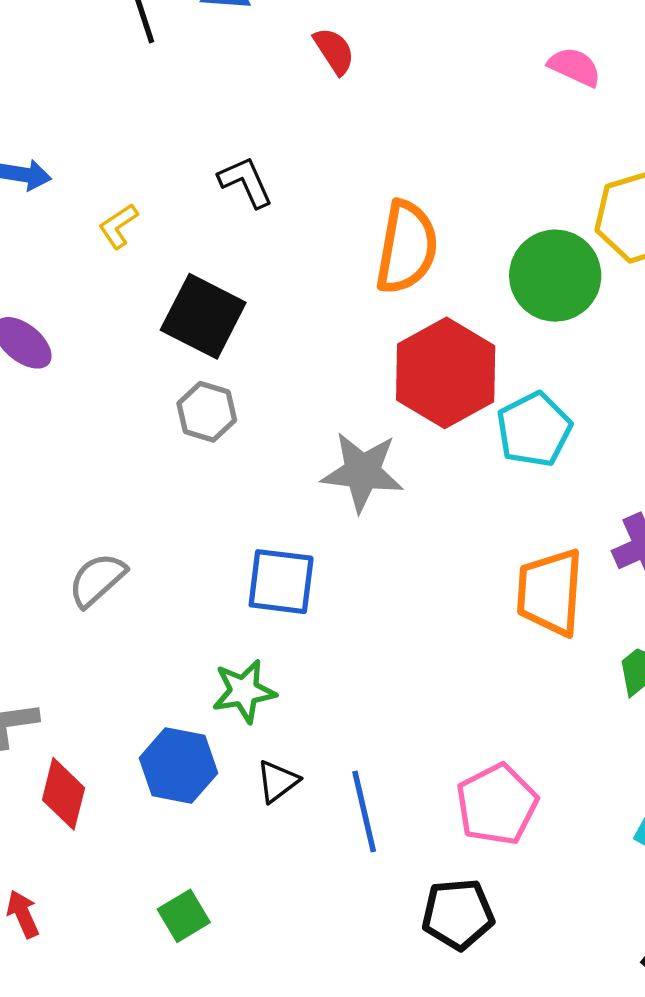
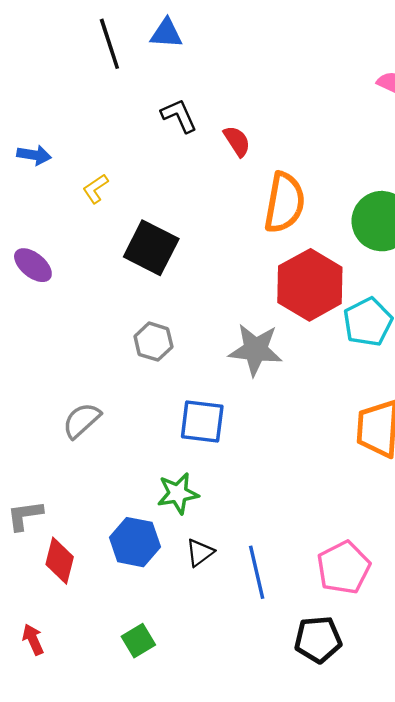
red semicircle: (334, 51) -> (237, 141), moved
black L-shape: (246, 182) -> (179, 116), moved
gray hexagon: (207, 412) -> (153, 342), moved

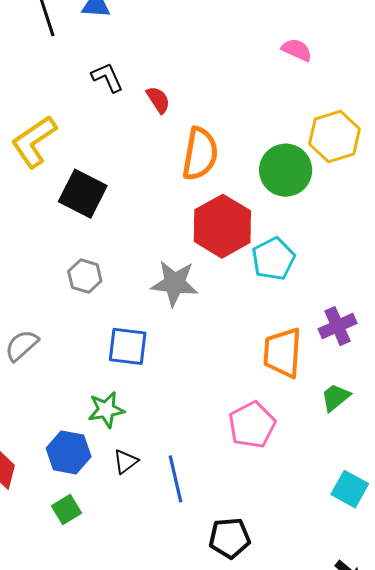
yellow L-shape: (96, 189) -> (34, 142), size x2.0
pink pentagon: (344, 568) -> (252, 425), moved
green square: (138, 641) -> (66, 509), moved

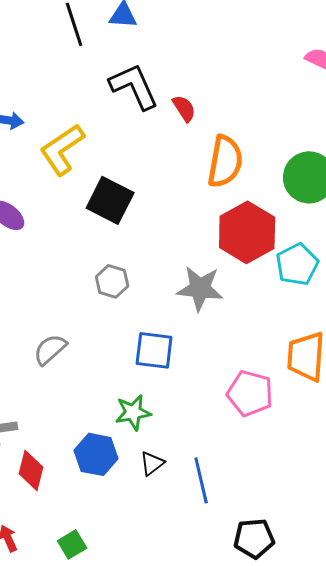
black L-shape: (107, 77) -> (134, 86), size x1.6
pink pentagon: (252, 425) -> (250, 393), moved, turned -30
green square: (66, 509) -> (72, 544), moved

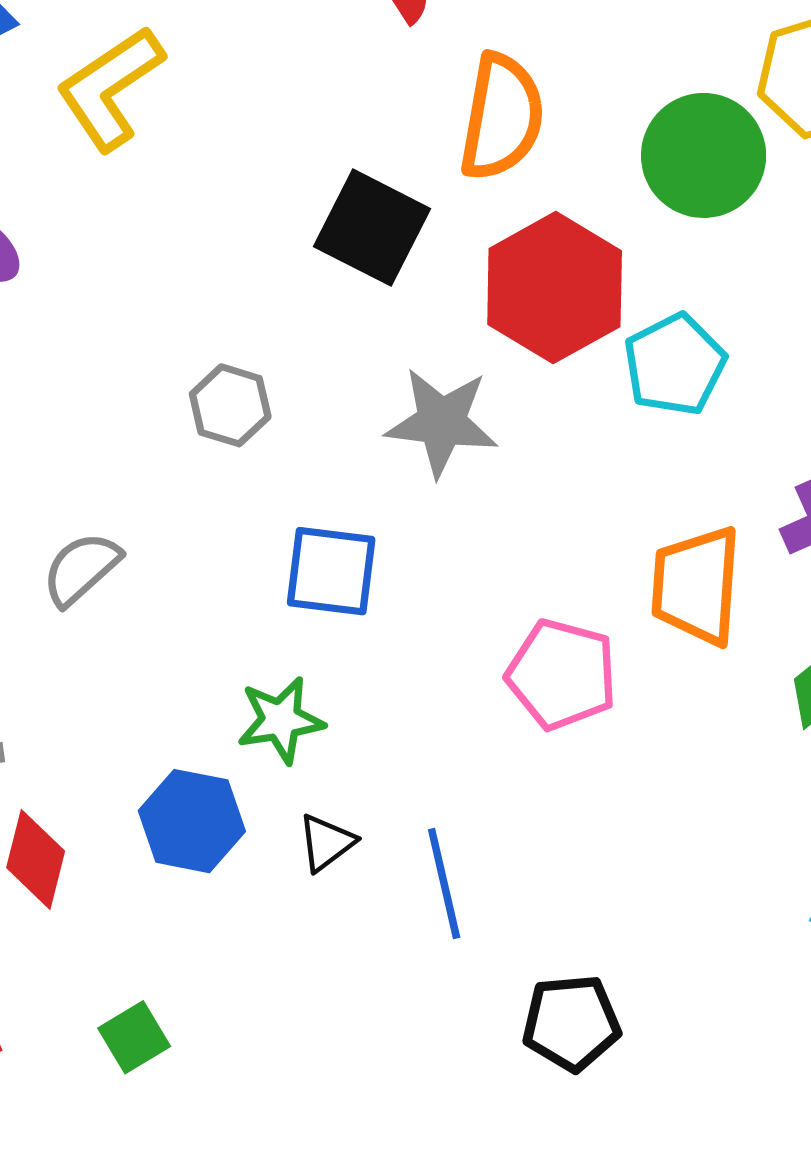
black square: (110, 200) -> (372, 228), moved

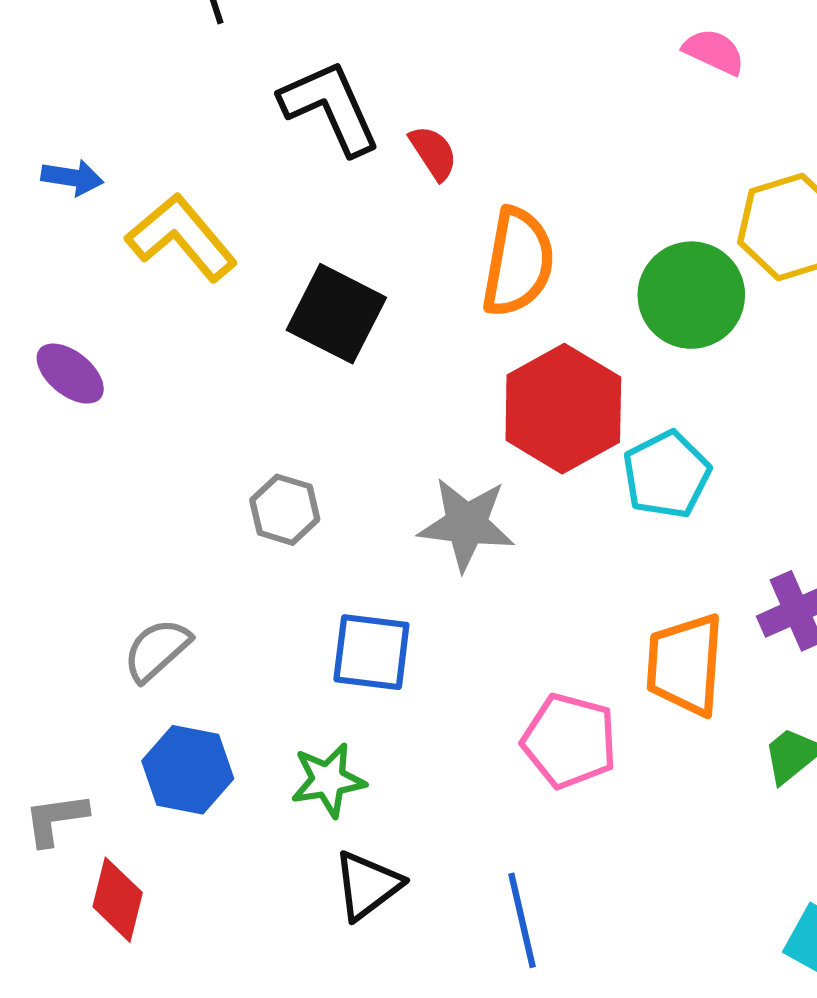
yellow L-shape: (110, 88) -> (182, 237), turned 84
black square: (372, 228) -> (336, 314), moved
blue hexagon: (192, 821) -> (188, 770), moved
black triangle: (326, 843) -> (367, 885), size x1.4
blue line: (444, 883) -> (522, 920), moved

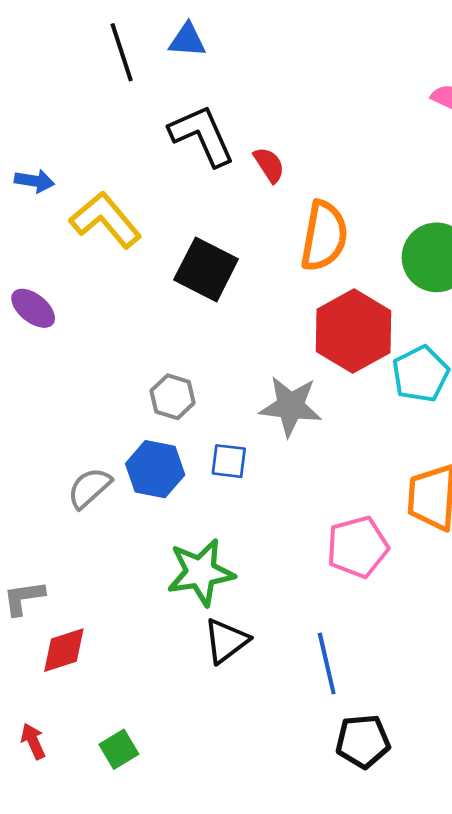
blue square: (371, 652) -> (229, 461), moved, size x0.7
pink pentagon: (570, 741) -> (358, 547), turned -30
blue hexagon: (188, 770) -> (155, 469), moved
green star: (328, 780) -> (201, 572), size x1.4
red diamond: (118, 900) -> (64, 650), turned 58

